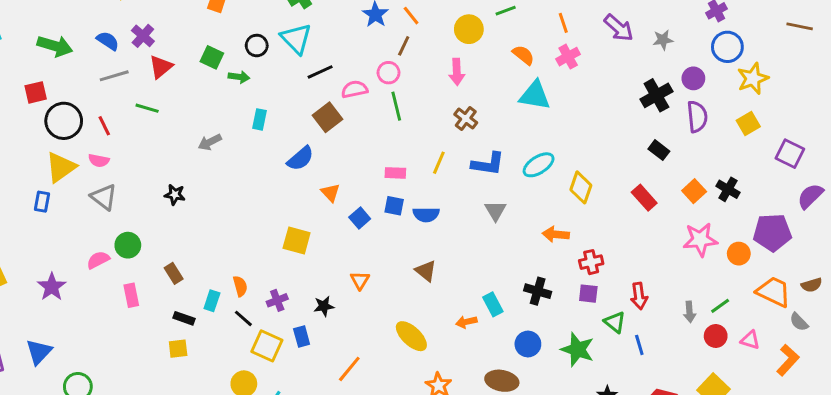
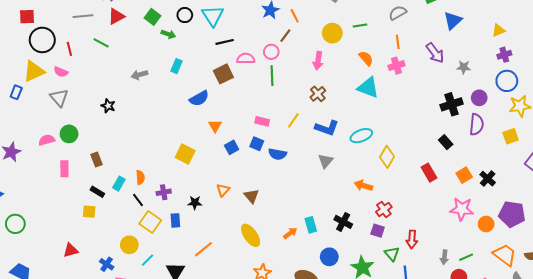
red cross: (591, 262) -> (384, 209), turned -35
brown triangle: (426, 271) -> (251, 196), moved
orange arrow: (466, 322) -> (290, 233), turned 144

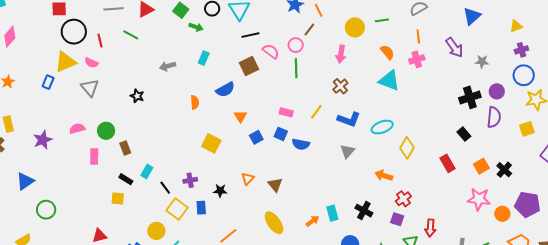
pink semicircle: (246, 59) -> (271, 51), turned 36
green circle: (69, 134) -> (106, 131), moved
orange semicircle: (140, 177) -> (195, 102), moved

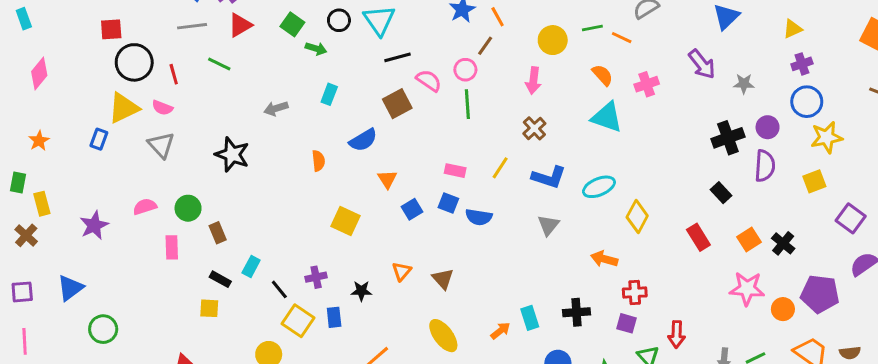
orange line: (418, 36) -> (622, 38), moved, turned -56
black star: (137, 96) -> (232, 155), size x1.6
red cross: (403, 199) -> (635, 293), turned 35
black cross: (364, 211) -> (576, 312), turned -30

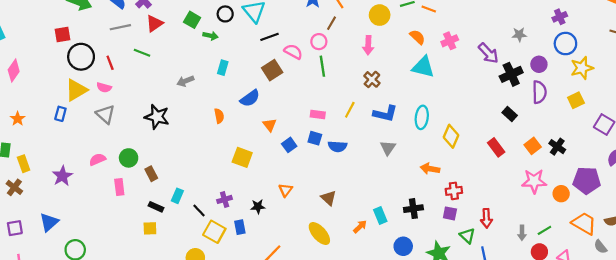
purple arrow: (702, 64) -> (488, 53), moved
cyan ellipse: (599, 187) -> (422, 117), turned -55
brown triangle: (443, 279) -> (329, 198), moved

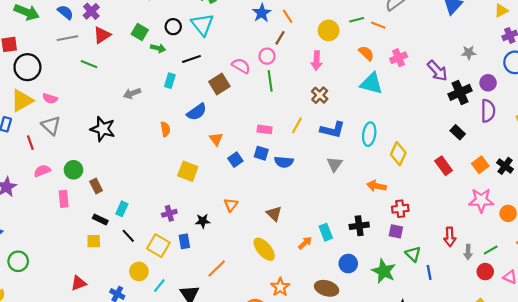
black line: (269, 37) -> (191, 59), moved
red line: (110, 63) -> (30, 143), moved
black line: (199, 211) -> (128, 236), moved
red arrow: (486, 218) -> (450, 237), moved

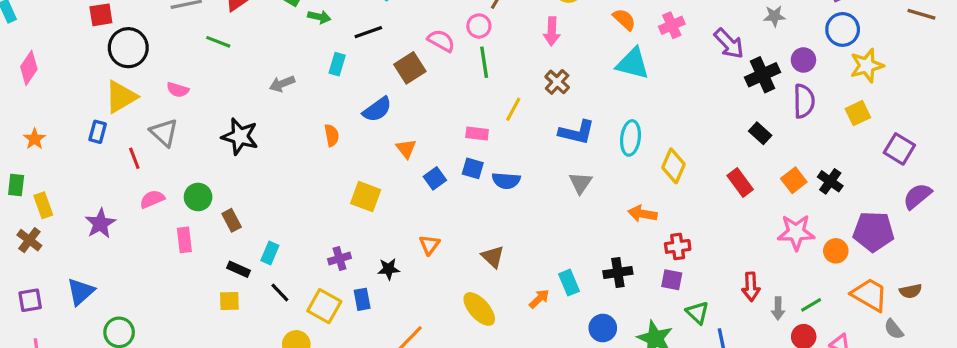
pink semicircle: (50, 99) -> (178, 90), moved
yellow line: (297, 125) -> (513, 109), moved

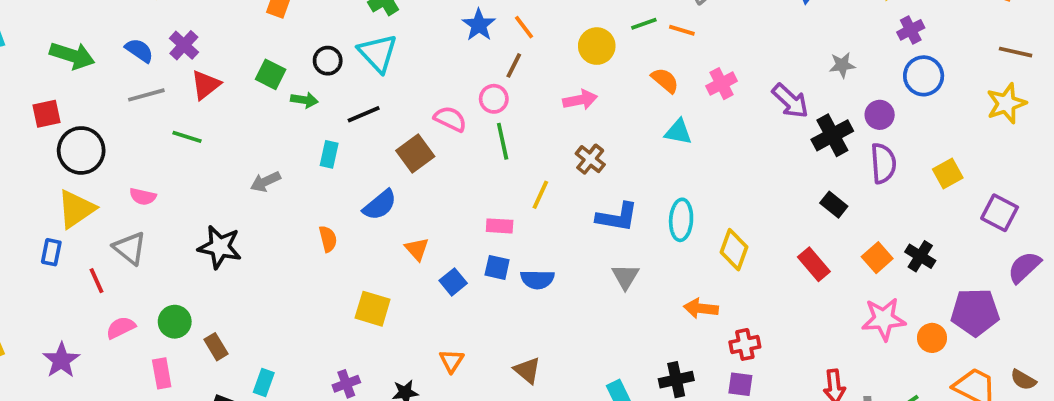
pink arrow: (552, 31) -> (580, 100), turned -100
cyan triangle: (633, 64) -> (678, 132), size x0.7
yellow star: (867, 66) -> (1006, 103), moved
brown semicircle: (911, 291) -> (1023, 380), turned 45

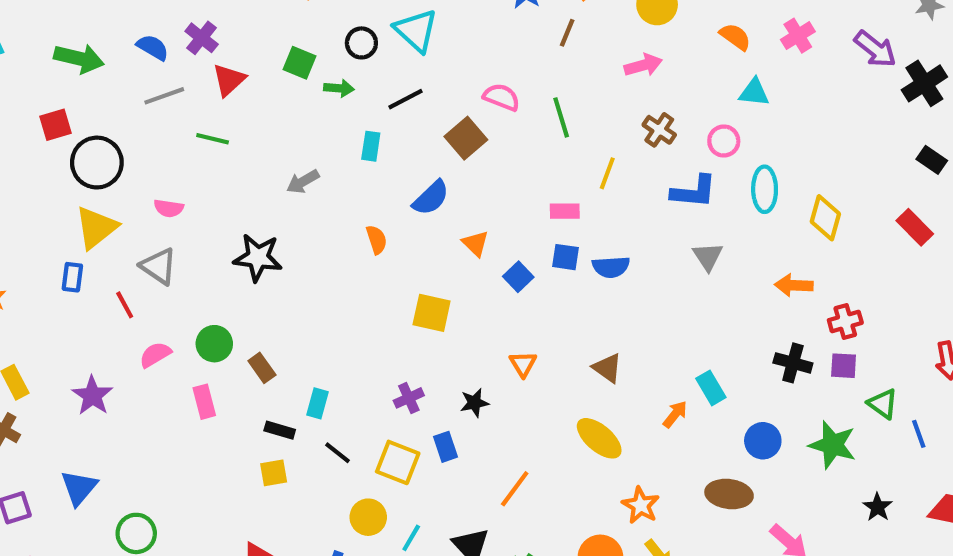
pink circle: (494, 99) -> (724, 141), moved
black cross: (676, 380) -> (793, 363), moved, turned 32

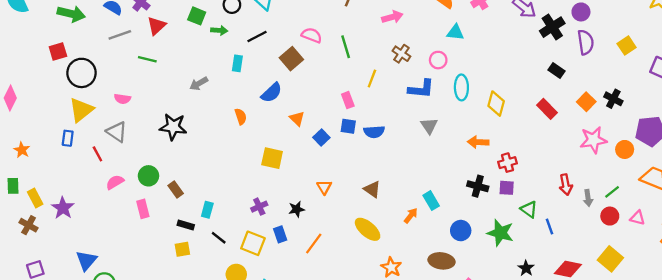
pink rectangle: (565, 211) -> (348, 100), turned 70
purple star: (92, 396) -> (63, 208), moved
blue triangle: (79, 488) -> (86, 260), moved
orange line: (515, 489) -> (314, 243), moved

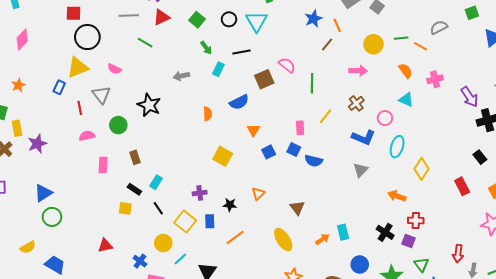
green arrow: (219, 30) -> (206, 48), moved, turned 32
green circle: (148, 176) -> (118, 125), moved

